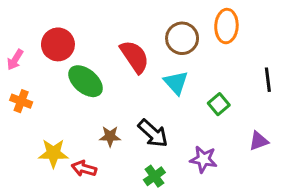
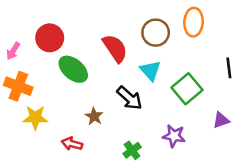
orange cross: (21, 101) -> (18, 86), size x1.5
green square: (219, 104) -> (187, 89), size x1.6
black arrow: (153, 133) -> (129, 98), moved
brown star: (110, 136) -> (94, 116), turned 30
yellow star: (53, 153) -> (35, 118), moved

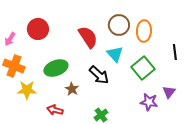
orange ellipse: (194, 22) -> (144, 31), moved
green ellipse: (73, 69) -> (56, 68), moved, turned -60
purple triangle: (221, 120) -> (169, 92), turned -32
purple star: (174, 136) -> (149, 102), moved

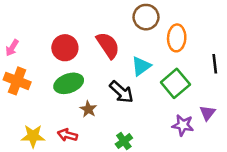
brown circle: (119, 25) -> (146, 17), moved
red circle: (38, 29) -> (65, 48), moved
cyan triangle: (115, 54) -> (141, 66), turned 36
yellow star: (27, 90) -> (33, 136), moved

